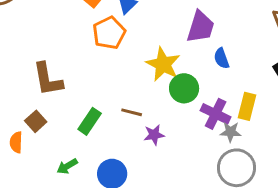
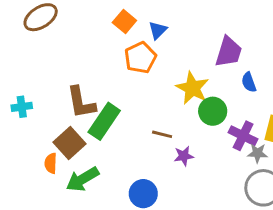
brown square: (36, 121) -> (69, 143), size x1.5
green rectangle: (90, 121) -> (104, 121), moved, size x1.4
green arrow: (67, 166) -> (83, 179), moved, size x1.6

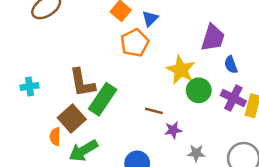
purple cross: (243, 136) -> (233, 98), moved
gray star: (258, 153) -> (196, 153), moved

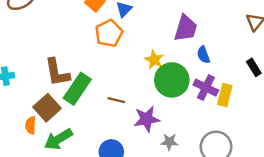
yellow star: (181, 70) -> (154, 60), size x0.7
green circle: (199, 90) -> (172, 80), size x1.4
brown line: (154, 111) -> (116, 100), moved
purple star: (173, 130) -> (147, 119), size x1.5

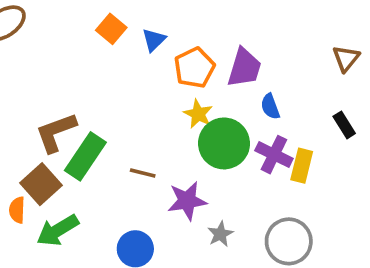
orange pentagon: (109, 33) -> (194, 68), moved
brown L-shape: (57, 72) -> (56, 132), turned 80
gray star: (169, 142) -> (220, 234), turned -30

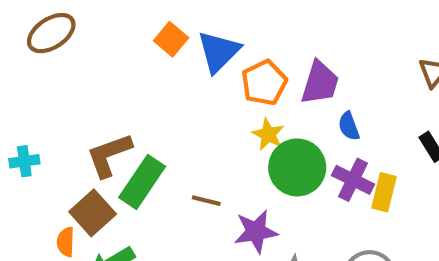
blue triangle: (154, 40) -> (219, 52), size x1.6

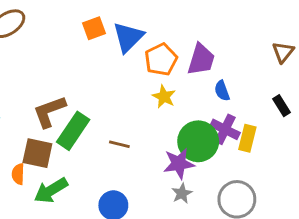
orange square: (171, 39) -> (94, 28), turned 30
green circle: (297, 167) -> (198, 141), moved
brown square: (93, 213) -> (37, 153), turned -36
purple star: (256, 232) -> (179, 164), moved

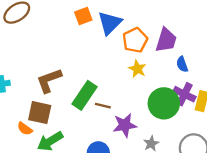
green rectangle: (73, 131) -> (85, 95), moved
purple star: (179, 164) -> (125, 125), moved
orange semicircle: (18, 174) -> (25, 129), turned -56

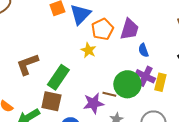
yellow star: (137, 69) -> (88, 50), moved
brown line: (103, 106) -> (109, 94), moved
brown square: (40, 113) -> (51, 101), moved

